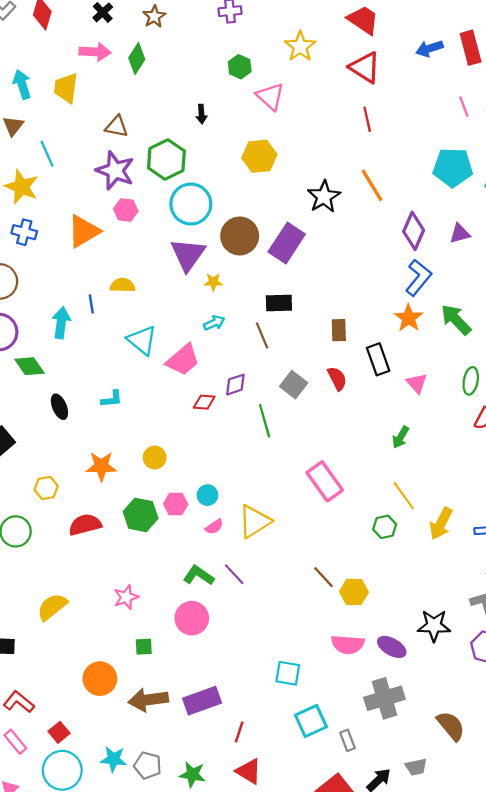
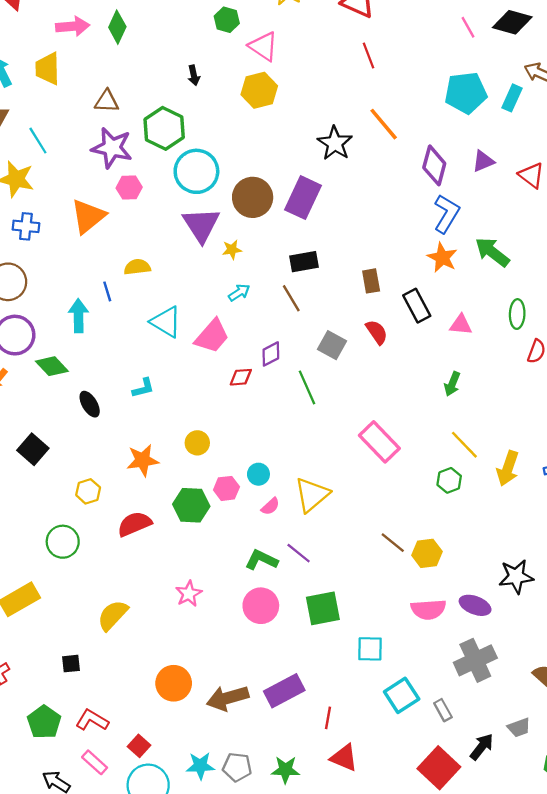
yellow hexagon: (259, 156) -> (259, 90), moved
pink triangle: (417, 383) -> (461, 325), turned -35
green square: (144, 647) -> (323, 608), moved, size x1.8

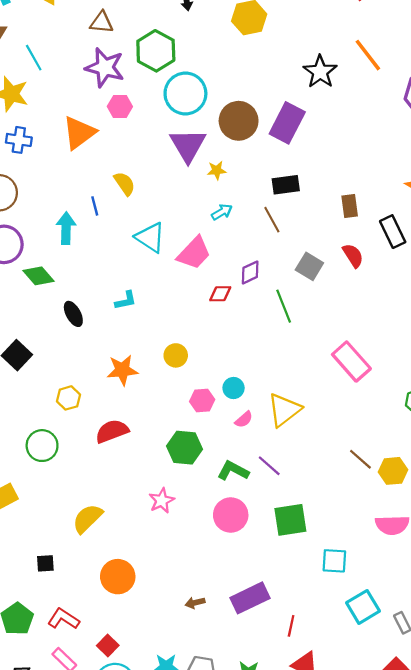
yellow semicircle: (137, 267) -> (125, 184), turned 60
green hexagon: (191, 505) -> (184, 448), moved
orange circle: (174, 683) -> (118, 577), moved
brown arrow: (228, 698) -> (195, 603), size x0.5

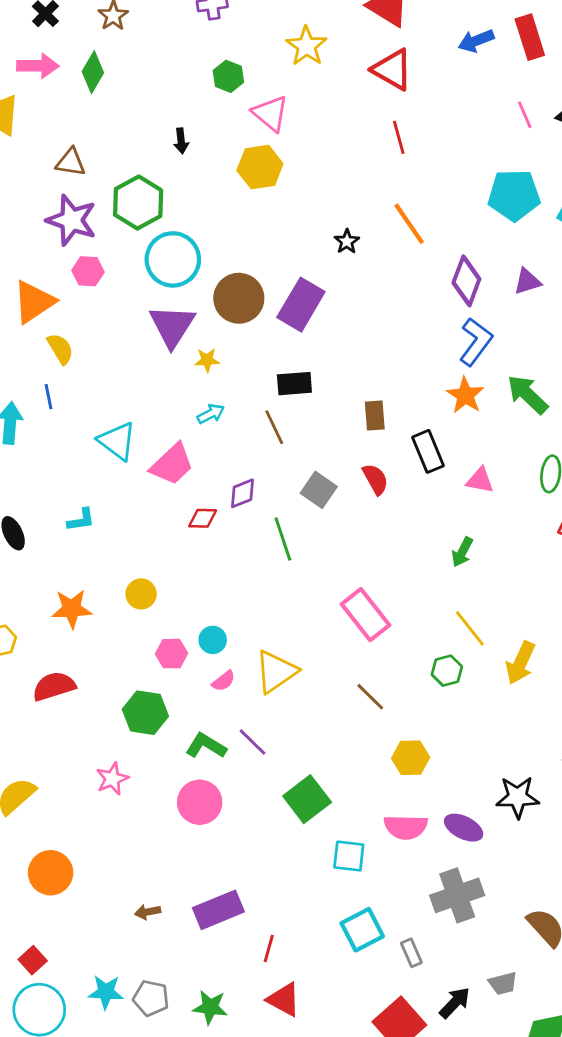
black star: (320, 72) -> (347, 241), size x0.6
yellow semicircle: (125, 184) -> (60, 349), moved
brown line: (360, 459) -> (370, 697), moved
green square: (290, 520) -> (307, 799), moved, turned -32
cyan square: (334, 561) -> (349, 856), moved

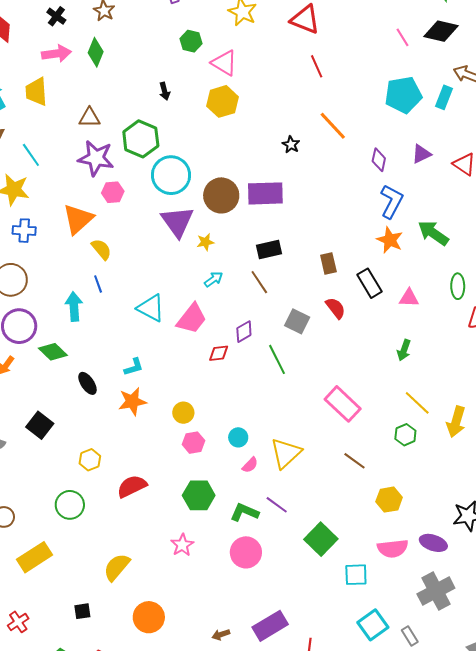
purple diamond: (466, 281) -> (379, 160), size x0.7
purple rectangle: (301, 305) -> (265, 193), turned 66
orange star: (72, 609) -> (132, 401), moved
pink hexagon: (172, 654) -> (194, 443), moved

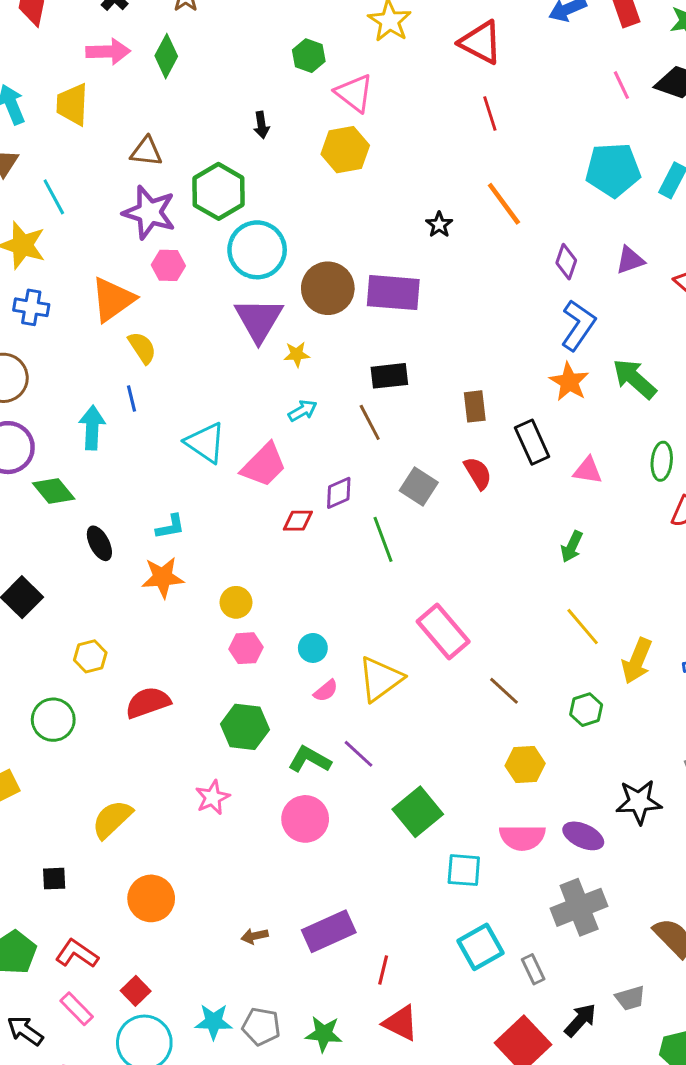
pink rectangle: (343, 404) -> (443, 631), moved
green hexagon: (405, 435) -> (586, 710), moved
brown line: (354, 461) -> (504, 691), moved

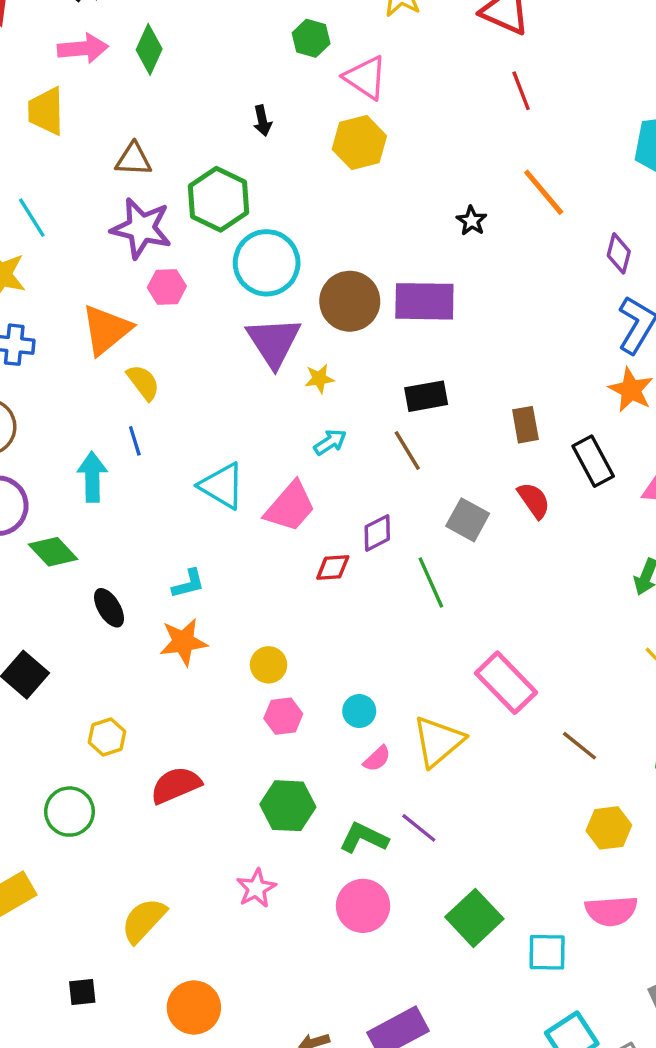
green square: (418, 812) -> (474, 918), moved

